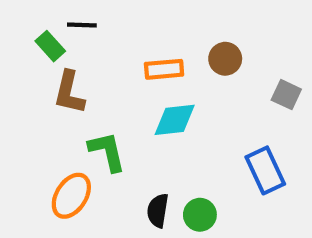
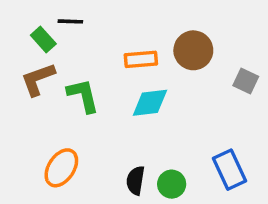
brown circle: (225, 59) -> (193, 50), size x1.4
brown L-shape: (69, 92) -> (38, 79), moved, turned 57
green L-shape: (107, 151) -> (83, 96), moved
blue rectangle: (265, 170) -> (229, 170), moved

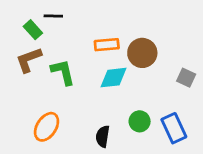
brown circle: (193, 50) -> (142, 53), moved
gray square: (246, 81) -> (186, 78), moved
green circle: (172, 184) -> (140, 121), moved

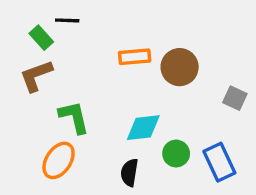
green L-shape: (63, 72) -> (74, 117), moved
cyan diamond: (114, 78) -> (143, 128), moved

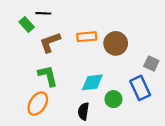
brown L-shape: (36, 76) -> (50, 42), moved
blue rectangle: (219, 162) -> (140, 88), moved

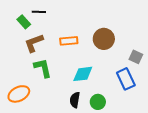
orange rectangle: (87, 37) -> (69, 41), moved
brown L-shape: (50, 42) -> (34, 43), moved
green circle: (113, 99) -> (98, 102), moved
orange ellipse: (38, 104) -> (19, 94), moved, turned 30

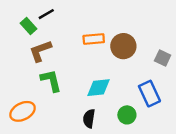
black line: (39, 12) -> (46, 14), turned -32
orange rectangle: (69, 41) -> (94, 39), moved
gray square: (136, 57) -> (163, 58), moved
green circle: (98, 102) -> (127, 115), moved

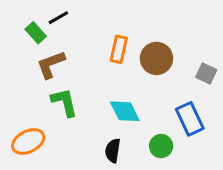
orange rectangle: (94, 39) -> (119, 49), turned -72
cyan diamond: (98, 88) -> (125, 111), turned 70

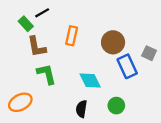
orange rectangle: (119, 49) -> (72, 36), moved
brown L-shape: (51, 64) -> (37, 47), turned -80
blue rectangle: (190, 119) -> (127, 66), moved

